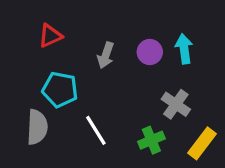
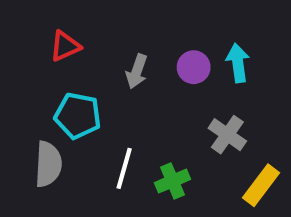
white line: (96, 130) -> (124, 168), turned 48
green cross: (151, 140) -> (173, 181), moved

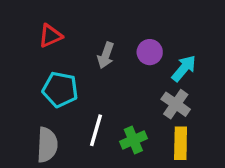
cyan arrow: (238, 63) -> (184, 68), moved, turned 48
gray semicircle: (48, 164) -> (47, 145), moved
yellow rectangle: (261, 185) -> (181, 143), moved, turned -36

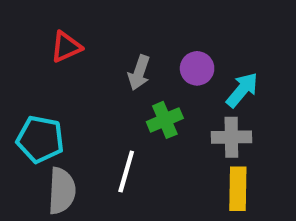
cyan pentagon: (60, 90) -> (40, 139), moved
gray cross: (176, 104) -> (231, 137), turned -36
green cross: (133, 140) -> (165, 120), moved

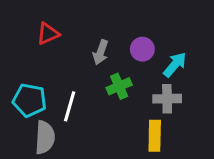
white line: (126, 172) -> (70, 106), moved
yellow rectangle: (238, 189) -> (155, 136), moved

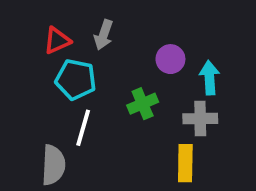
gray arrow: (101, 52) -> (104, 35), moved
cyan arrow: (175, 65) -> (209, 78), turned -44
cyan pentagon: (29, 100) -> (76, 80), moved

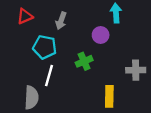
red triangle: (57, 40) -> (25, 16), moved
cyan arrow: (209, 78) -> (116, 13), moved
gray cross: (200, 119) -> (136, 70), moved

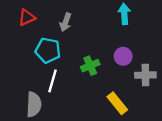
purple circle: (101, 35) -> (123, 56), moved
yellow rectangle: (109, 96) -> (117, 103), turned -40

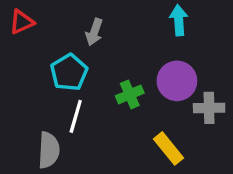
red triangle: (27, 17) -> (22, 22), moved
cyan pentagon: (48, 50) -> (69, 72), turned 30
purple circle: (123, 56) -> (177, 81), size x1.5

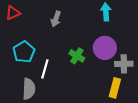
cyan pentagon: (69, 72) -> (24, 52), moved
green cross: (130, 94) -> (77, 56), turned -35
yellow rectangle: (169, 148) -> (115, 88), moved, turned 54

